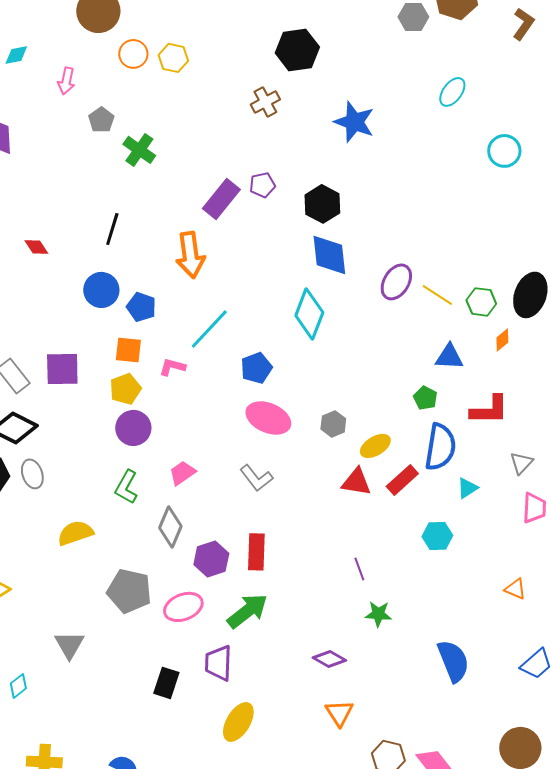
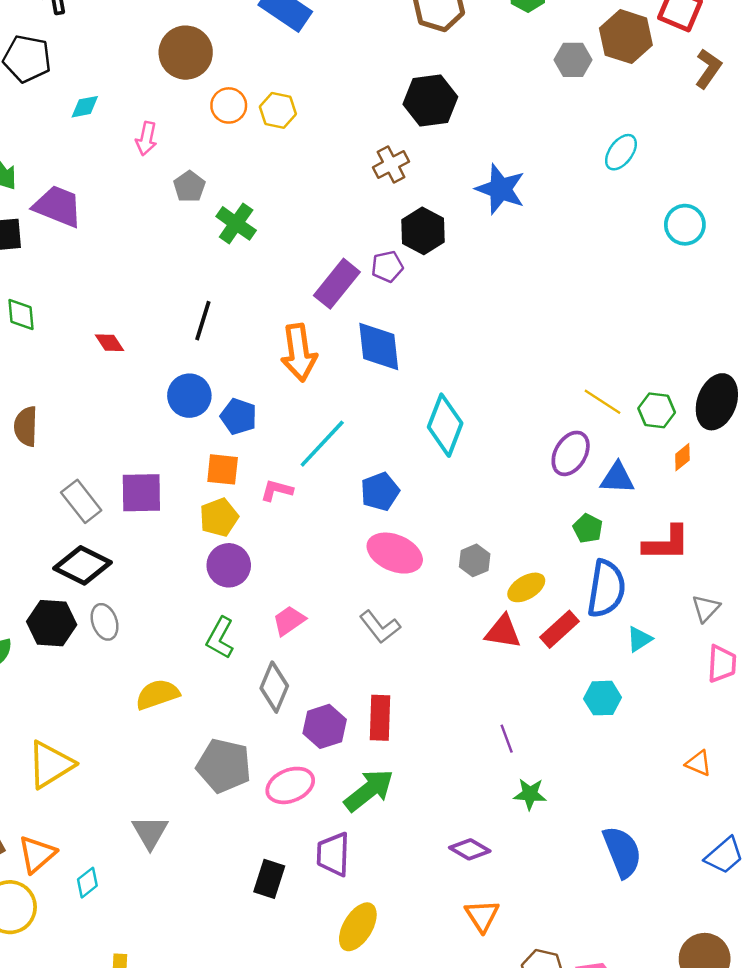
black hexagon: (322, 204) -> (423, 231), moved
blue diamond: (329, 255) -> (379, 346), moved
purple ellipse: (396, 282) -> (571, 453), moved

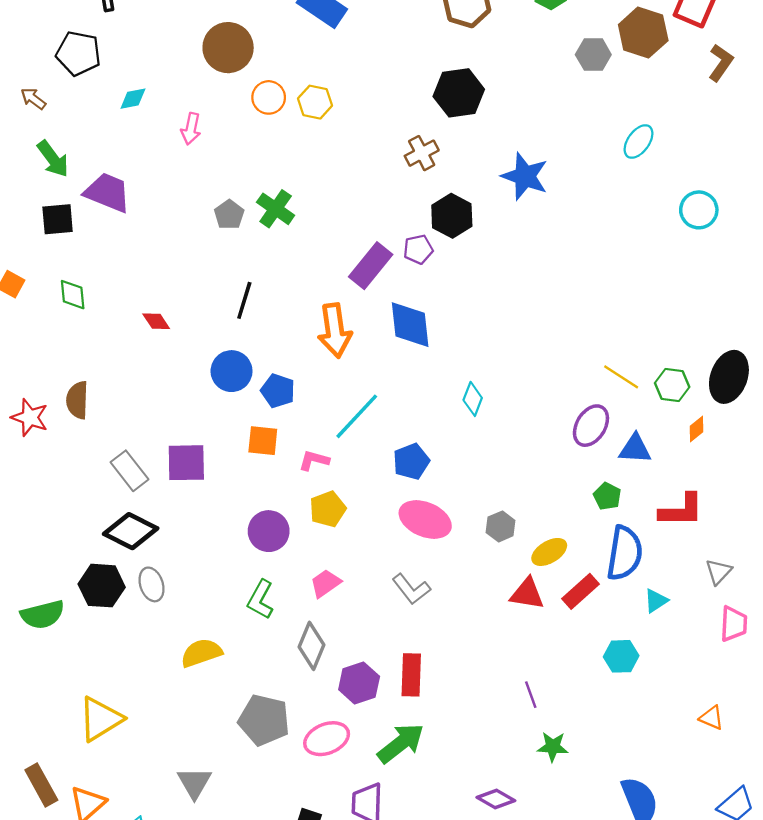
gray pentagon: (189, 187) -> (229, 215), moved
cyan diamond: (445, 425) -> (473, 399), size x0.6
yellow pentagon: (219, 517) -> (328, 509), moved

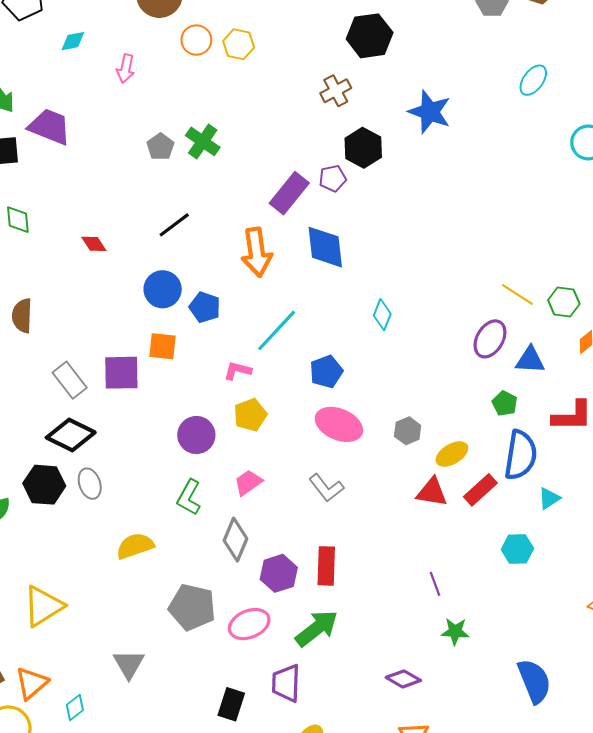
black line: (244, 300) -> (174, 225), turned 36
orange square: (263, 441) -> (163, 346), moved

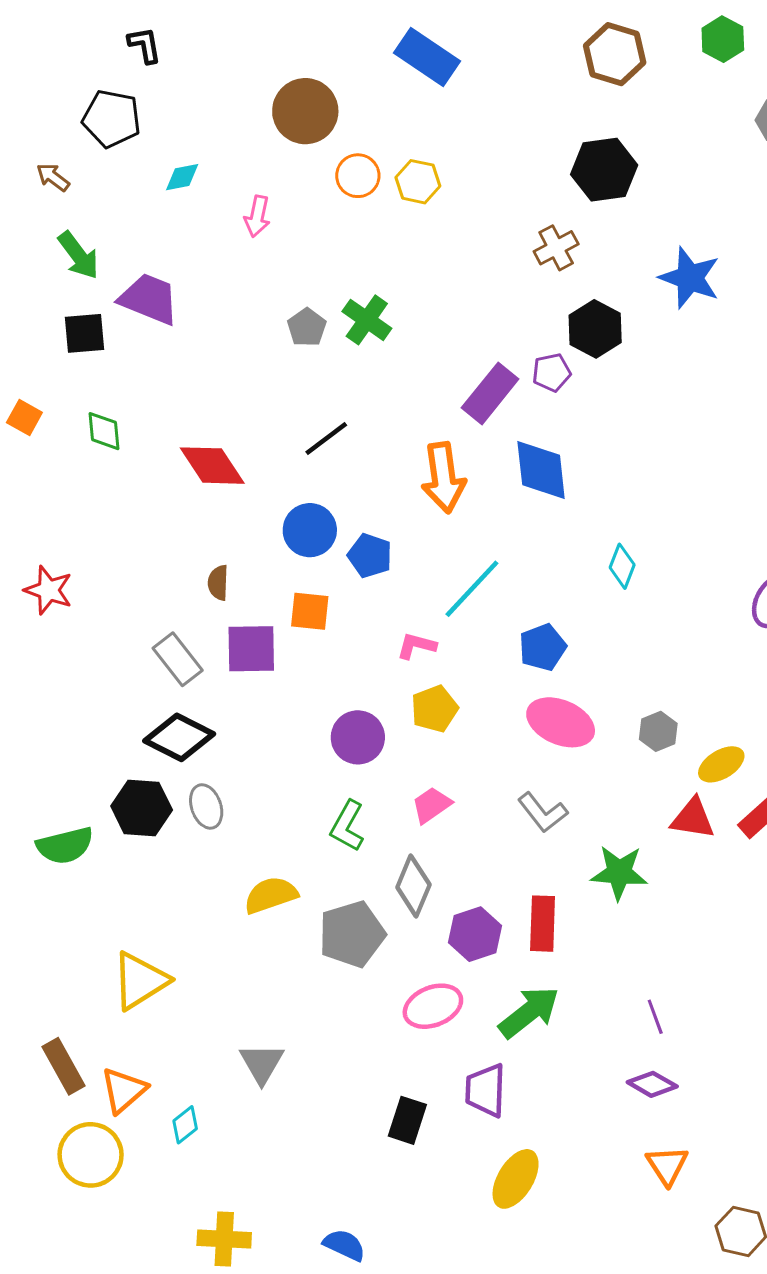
red diamond: (94, 244) -> (212, 466), size x1.8
brown semicircle: (22, 316) -> (218, 583), moved, size x0.7
purple line: (435, 584) -> (655, 1017), moved
gray pentagon: (192, 607) -> (352, 934), moved, turned -30
green star: (455, 631) -> (619, 873), moved, size x1.4

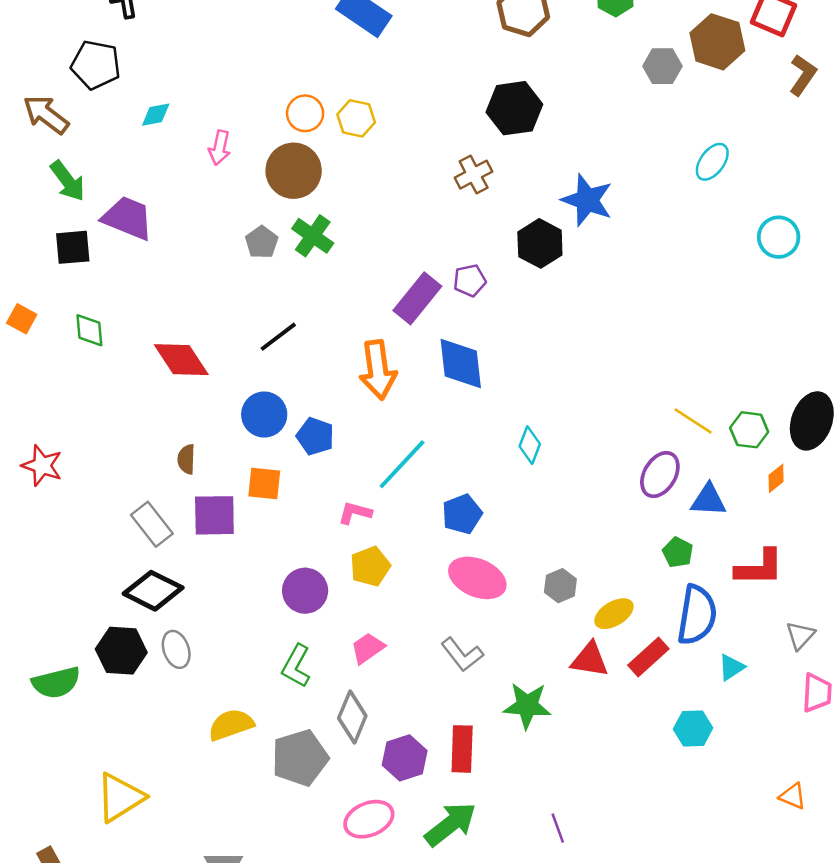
brown circle: (305, 111) -> (294, 171), moved
brown arrow: (53, 177) -> (46, 115), size x1.6
black hexagon: (595, 329) -> (540, 243), moved

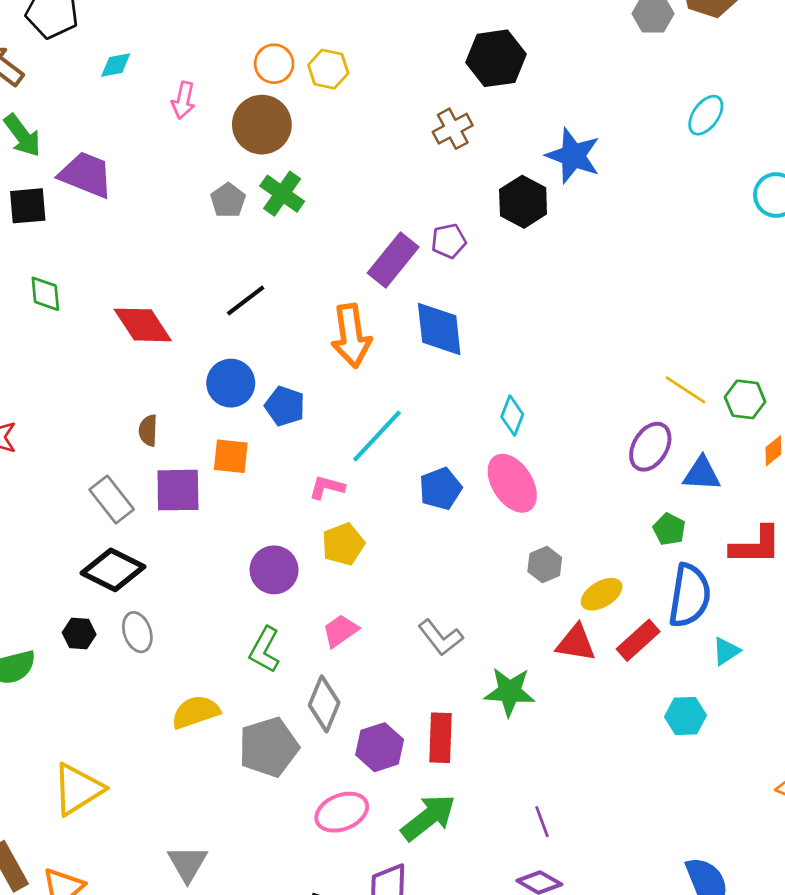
pink ellipse: (477, 578) -> (512, 483), moved, turned 34
black hexagon: (121, 651) -> (79, 633), size x0.6

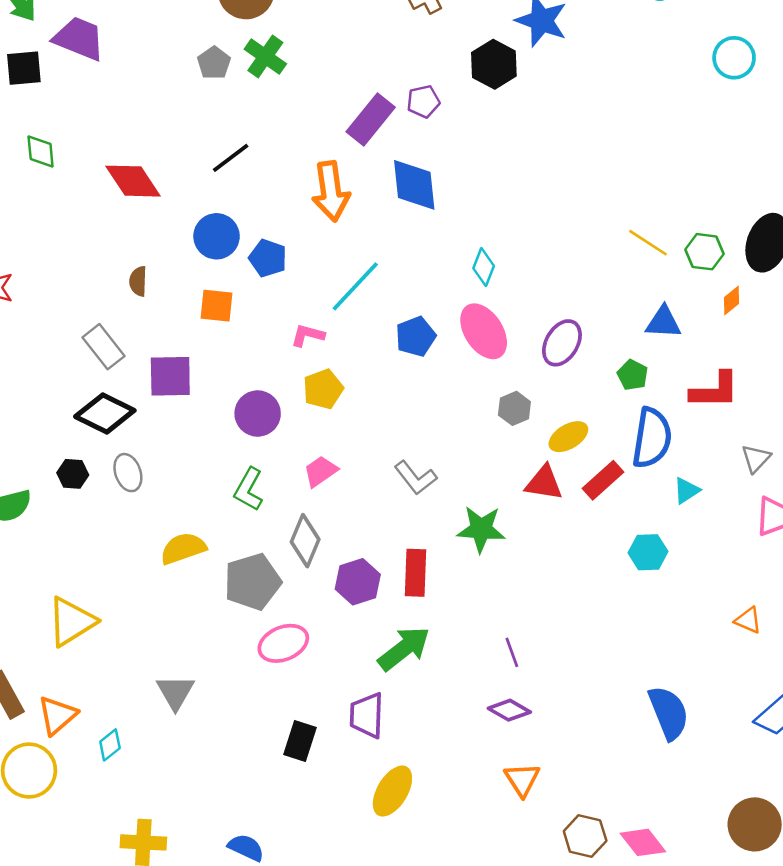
purple ellipse: (650, 447) -> (562, 343), moved
purple square: (178, 490) -> (170, 376), moved
pink ellipse: (342, 812) -> (283, 643), moved

